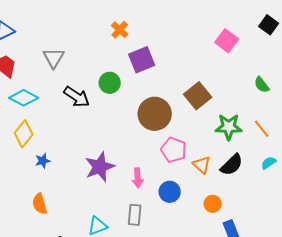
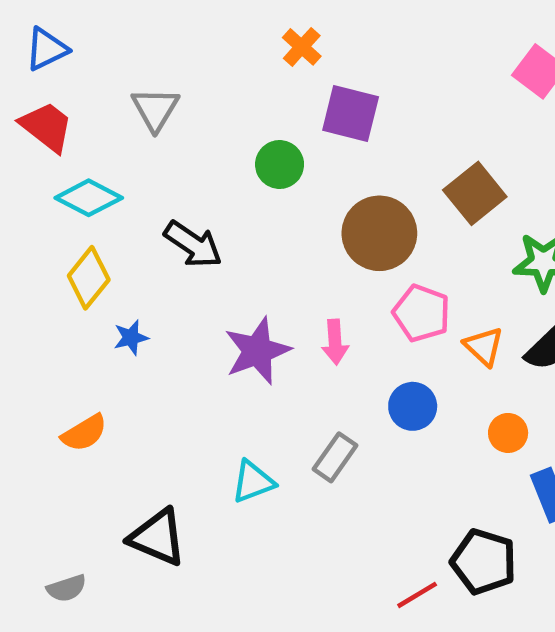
purple square: (142, 60) -> (351, 113), turned 36
black arrow: (77, 97) -> (193, 244), moved
pink arrow: (138, 178) -> (335, 342), moved
orange semicircle: (40, 204) -> (84, 433), moved, turned -105
gray rectangle: (135, 215) -> (335, 457), turned 30

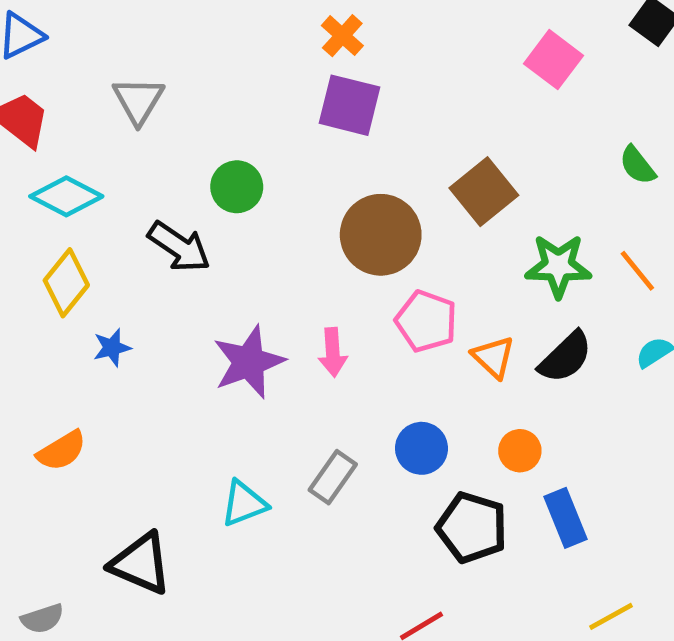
orange cross: (302, 47) -> (342, 36), moved
green circle: (280, 165) -> (237, 187), moved
blue circle: (413, 406) -> (421, 448), moved
black pentagon: (484, 562) -> (472, 528), moved

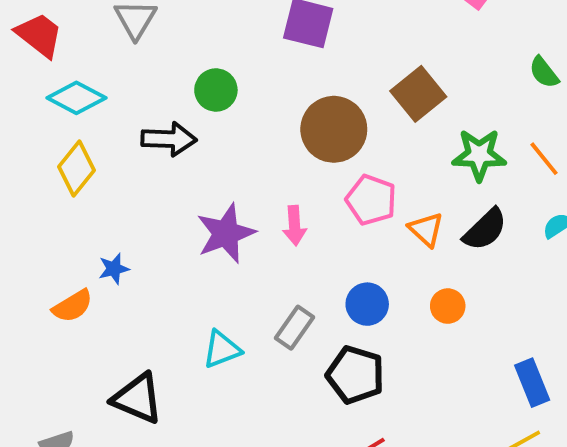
black arrow: (179, 247) -> (169, 139), turned -32
blue star: (112, 348) -> (114, 269), moved
blue rectangle: (565, 518) -> (532, 383), moved
black pentagon: (472, 528) -> (355, 375), moved

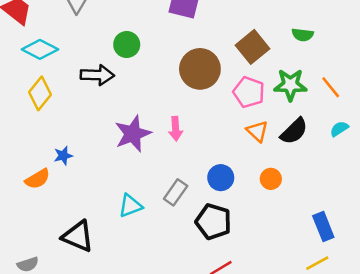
green semicircle: (544, 72) -> (303, 35), moved, turned -45
pink pentagon: (371, 200) -> (249, 92), moved

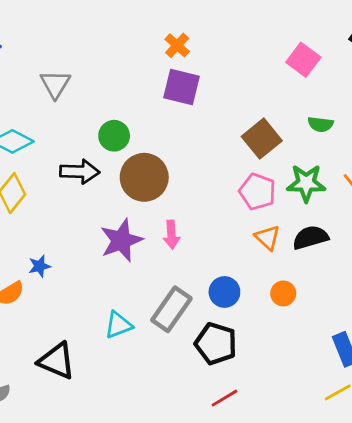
brown circle: (200, 69) -> (144, 177), moved
black semicircle: (294, 131) -> (310, 238), turned -152
gray rectangle: (176, 192) -> (171, 309), size x1.4

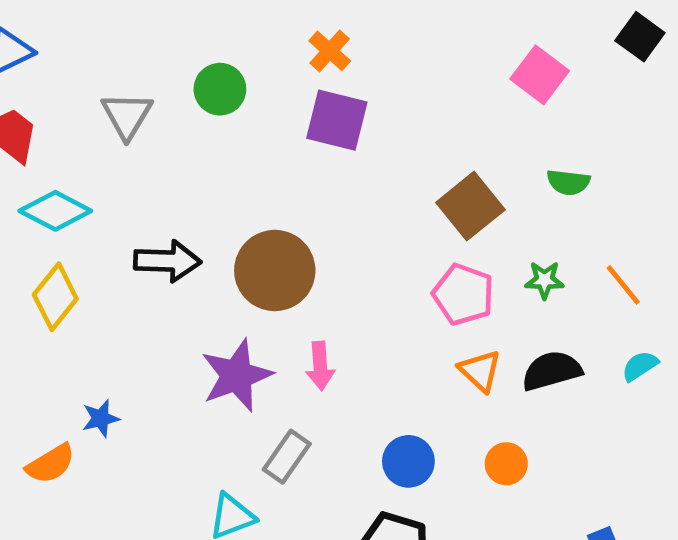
green circle: (114, 136) -> (220, 89), moved
green star: (306, 183) -> (544, 280), size x0.6
gray rectangle: (171, 309) -> (287, 457), moved, size x0.7

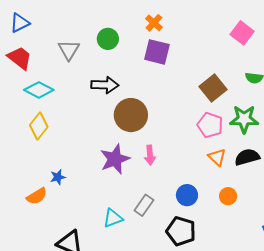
black arrow: (167, 261) -> (105, 85), moved
green star: (544, 280) -> (244, 119), size x1.8
gray rectangle: (287, 457) -> (144, 205), moved

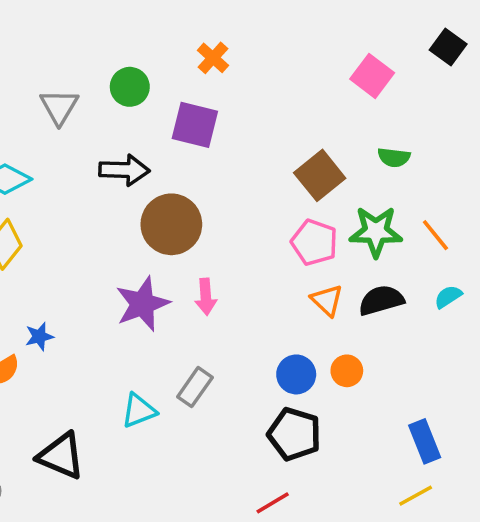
purple square: (157, 52) -> (195, 125), moved
blue circle: (187, 195) -> (296, 374), moved
black pentagon: (181, 231) -> (294, 434), moved

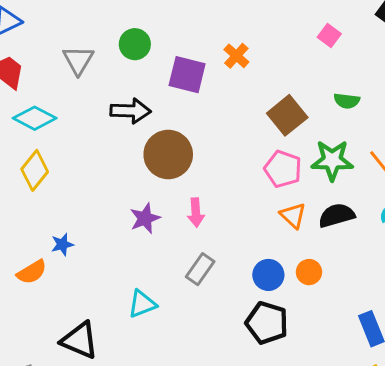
orange cross: (213, 58) -> (236, 56), moved
pink square: (372, 76) -> (329, 35), size x0.7
purple star: (142, 304) -> (145, 218), size x0.7
gray rectangle: (195, 387) -> (200, 269), moved

